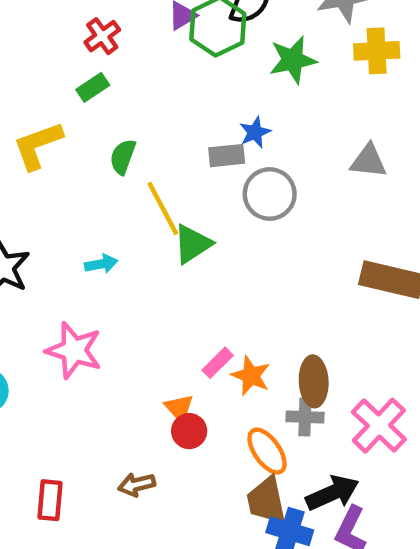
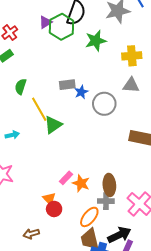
yellow cross: (377, 51) -> (132, 56), moved
blue star: (255, 132) -> (81, 92), moved
gray circle: (270, 194) -> (104, 104), moved
orange ellipse: (267, 451) -> (89, 217), turned 75

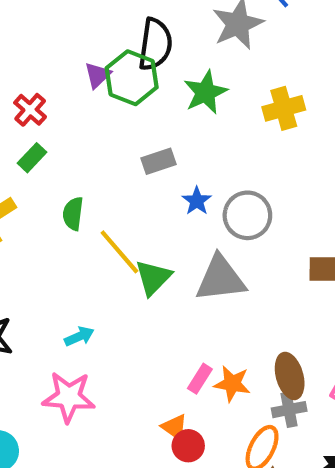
gray rectangle: (67, 85) -> (158, 161), moved
gray triangle: (131, 85) -> (221, 279), moved, size x1.5
cyan arrow: (12, 135) -> (79, 336), moved

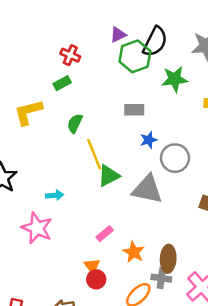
purple triangle: (98, 75) -> (118, 35), moved
red cross: (30, 110) -> (70, 55), turned -36
pink rectangle: (200, 379) -> (105, 234), moved

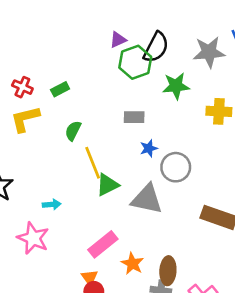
red cross: (70, 55) -> (22, 87), moved
pink rectangle: (105, 234) -> (103, 244), size x1.6

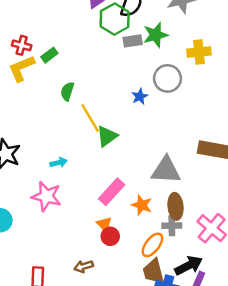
red cross: (22, 87) -> (22, 45), moved
gray rectangle: (134, 117) -> (133, 41), moved
yellow L-shape: (25, 119) -> (22, 68), moved
gray circle: (176, 167) -> (168, 78), moved
gray triangle: (147, 199) -> (166, 170), moved

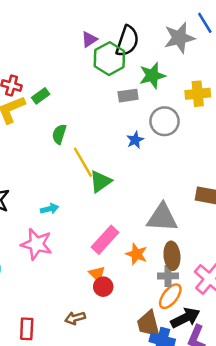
gray rectangle: (133, 41) -> (128, 96), moved
orange ellipse: (152, 245) -> (170, 296), moved

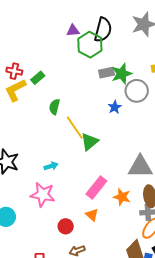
purple triangle: (89, 39) -> (73, 31), turned 32
green star: (152, 76) -> (122, 74), moved
red circle: (103, 287) -> (66, 226), moved

